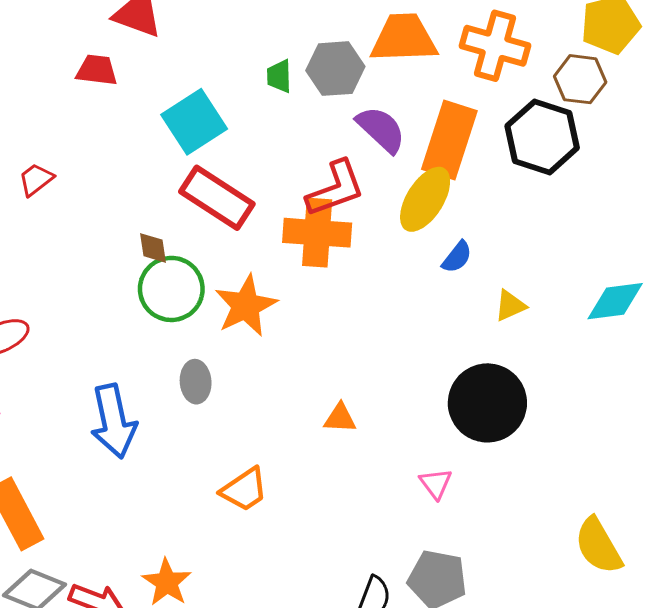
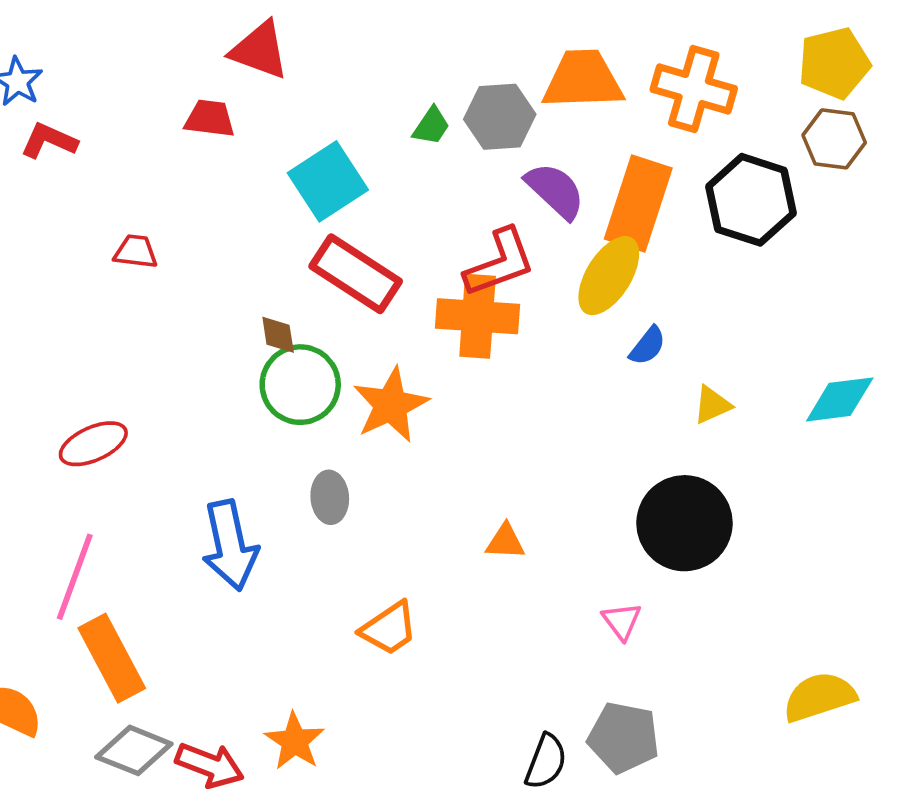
green trapezoid: (279, 76) -> (431, 126), turned -144
brown hexagon: (580, 79) -> (834, 139), moved
red trapezoid: (36, 180) -> (136, 252), turned 45
yellow semicircle: (598, 546) -> (819, 697), turned 102

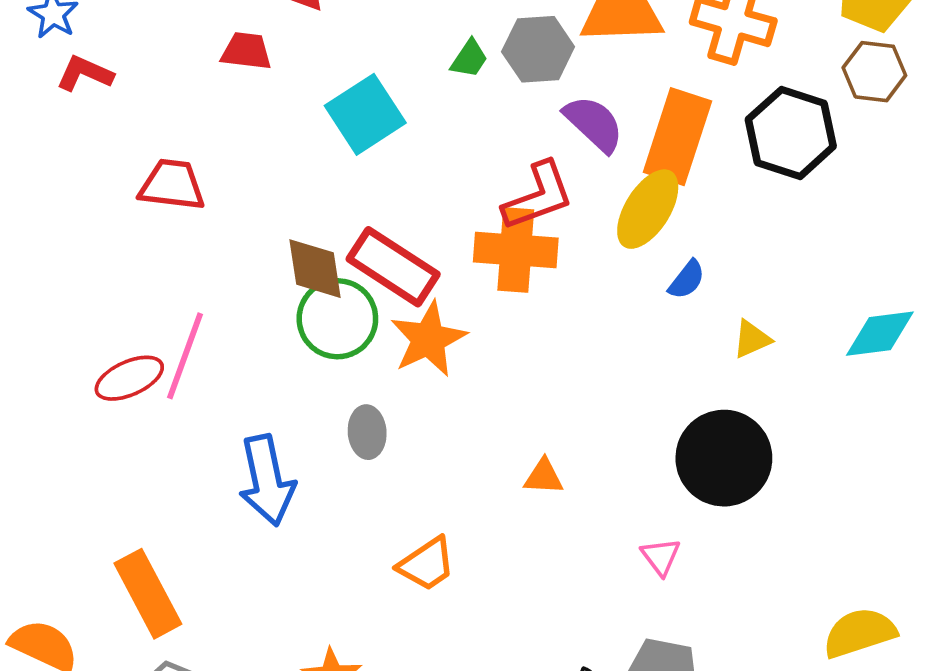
red trapezoid: (136, 252) -> (172, 185), size x1.5
red rectangle: (356, 274) -> (393, 267), moved
brown diamond: (278, 335) -> (315, 269), size x1.6
pink line: (75, 577) -> (185, 356), moved

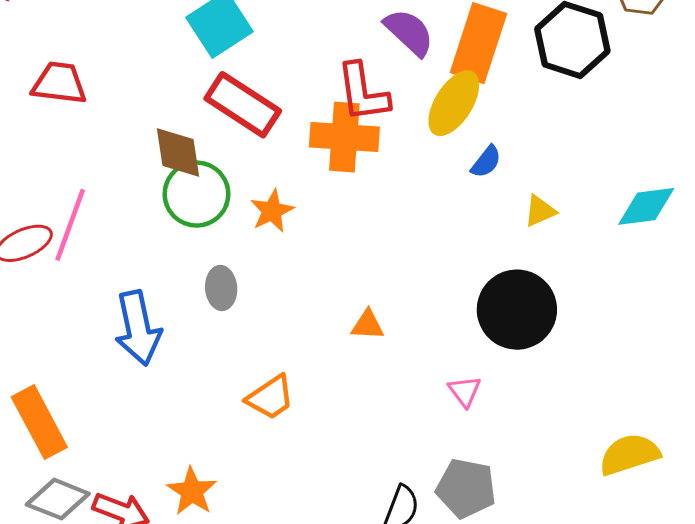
red L-shape: (538, 196) -> (363, 92), turned 102
red rectangle: (393, 267) -> (243, 105), moved
orange star: (428, 339) -> (272, 211), size x0.7

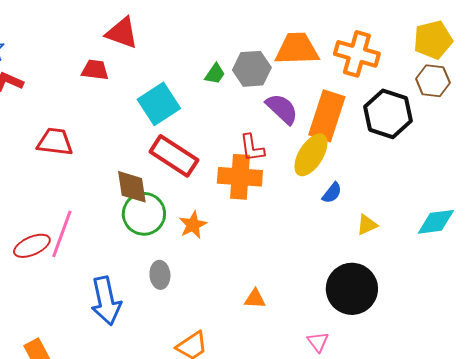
red L-shape: (363, 92) -> (252, 148), size x0.7

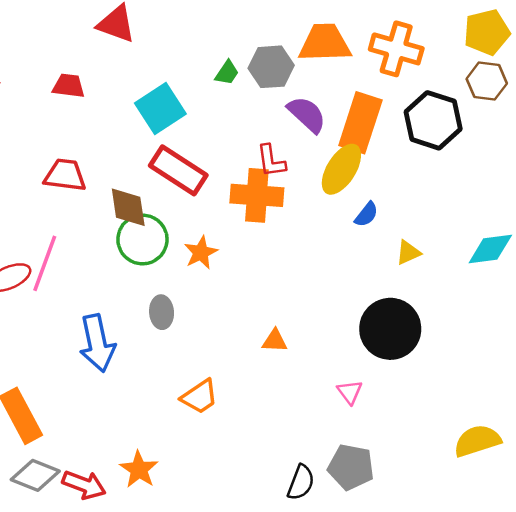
red trapezoid: (95, 70) -> (69, 86), moved
red trapezoid: (55, 142) -> (65, 175), moved

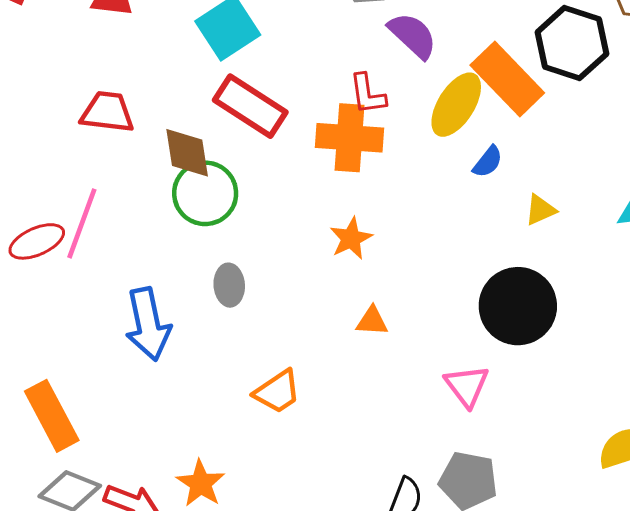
orange rectangle: (360, 123) -> (507, 79), moved, turned -62
orange star: (201, 253) -> (351, 238), moved
pink triangle: (350, 392) -> (467, 386), size x1.4

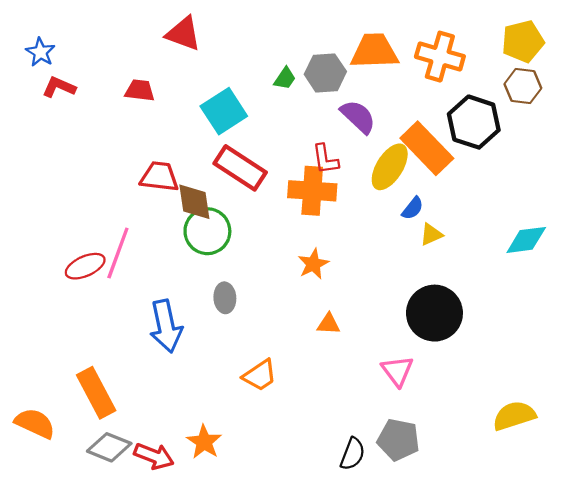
red trapezoid: (107, 112) -> (159, 177), moved
yellow triangle: (540, 210) -> (431, 234), moved

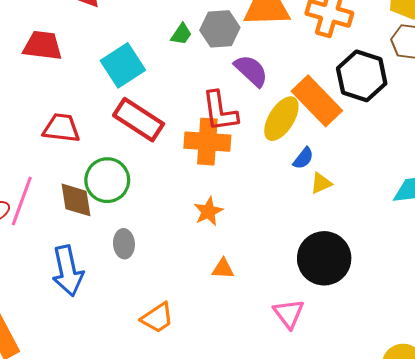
red trapezoid: (140, 90) -> (43, 46), size x1.4
red L-shape: (325, 159) -> (220, 111), size x1.4
brown diamond: (194, 202) -> (76, 200), moved

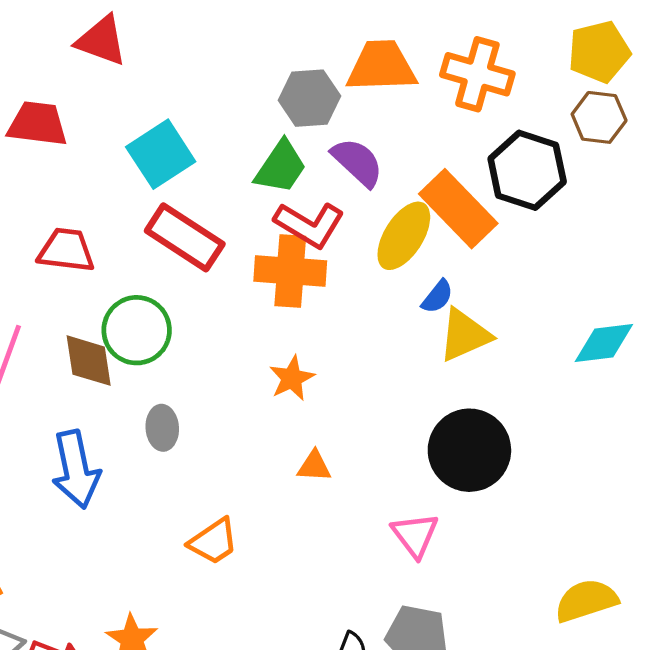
green trapezoid: (181, 34) -> (281, 167), moved, size x1.6
red L-shape: (220, 111) -> (309, 225), turned -51
yellow triangle: (321, 183) -> (465, 335), size x1.6

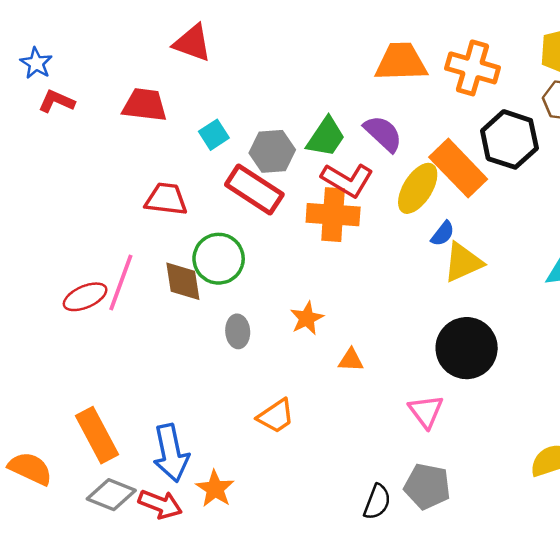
gray hexagon: (309, 98) -> (272, 151), moved
cyan square: (161, 154) -> (214, 135), moved, size x0.6
orange star: (292, 378) -> (307, 318), moved
blue arrow: (76, 469) -> (171, 453), moved

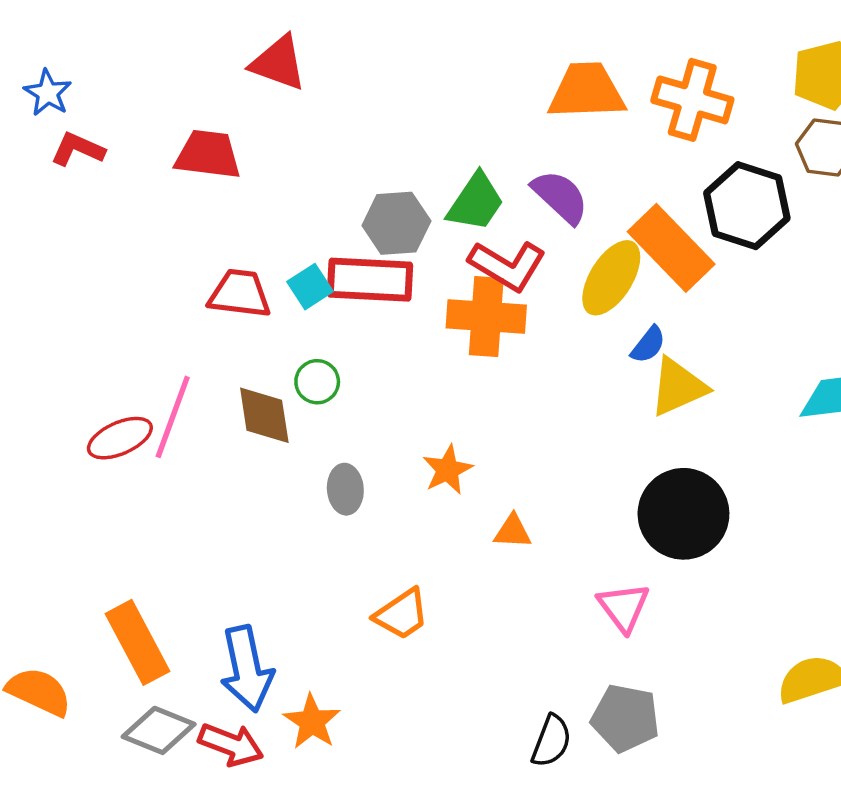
cyan square: (214, 135) -> (310, 287), moved
red rectangle: (254, 190) -> (370, 280), turned -30
green circle: (219, 259) -> (317, 382), size x0.6

